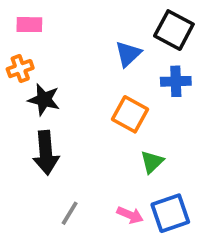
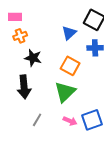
orange cross: (20, 69) -> (20, 36), moved
black star: (44, 100) -> (33, 58), moved
green triangle: (152, 162) -> (65, 92), moved, size x1.6

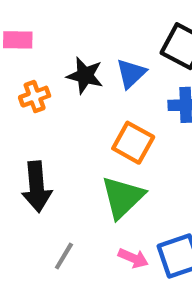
orange cross: (20, 36) -> (35, 97), moved
black star: (33, 58) -> (85, 76), moved

